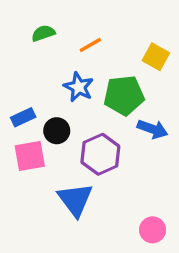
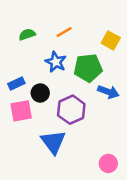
green semicircle: (43, 33) -> (27, 34), moved

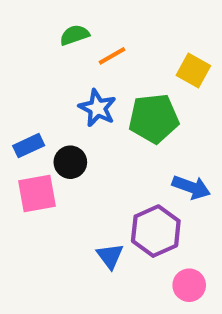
green semicircle: (27, 34) -> (75, 35), moved
blue arrow: (108, 92) -> (191, 187), moved
purple hexagon: (71, 110) -> (156, 231), moved
blue triangle: (53, 142) -> (110, 256), moved, size x0.6

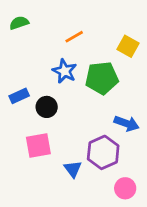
green semicircle: (75, 35) -> (19, 23), moved
pink square: (37, 193) -> (38, 146), moved

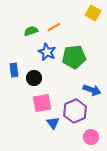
green semicircle: (19, 23) -> (31, 31), moved
yellow square: (128, 46) -> (93, 13), moved
blue rectangle: (19, 96) -> (14, 70), turned -72
pink square: (38, 146) -> (42, 103), moved

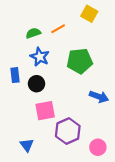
yellow square: (93, 13) -> (89, 14), moved
blue star: (47, 52) -> (40, 57), moved
purple hexagon: (75, 111) -> (68, 131), moved
blue triangle: (53, 123) -> (27, 145), moved

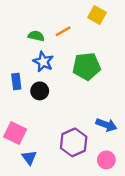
green semicircle: (33, 33) -> (36, 36), turned 32
blue arrow: (99, 97) -> (106, 125), moved
pink square: (45, 111) -> (15, 133), moved, turned 36

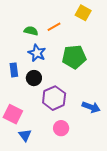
purple hexagon: (74, 142) -> (54, 98), moved
pink circle: (106, 160) -> (61, 128), moved

